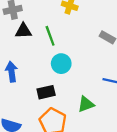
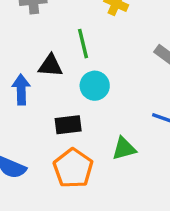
black triangle: (23, 31) -> (50, 66), moved

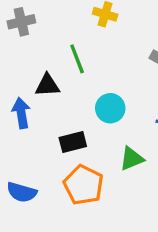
cyan circle: (95, 86) -> (110, 108), moved

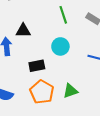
green line: (77, 59) -> (63, 15), moved
green triangle: (132, 159) -> (70, 91), moved

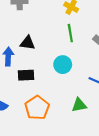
black rectangle: (37, 66) -> (26, 75), moved
green triangle: (70, 91) -> (79, 105), moved

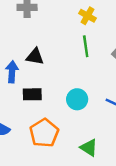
cyan circle: (63, 65) -> (77, 99), moved
green triangle: (79, 105) -> (89, 148), moved, turned 42

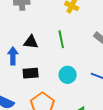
green line: (86, 46) -> (61, 39), moved

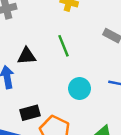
black rectangle: (31, 73) -> (30, 113), moved

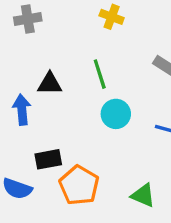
cyan circle: (79, 89) -> (116, 114), moved

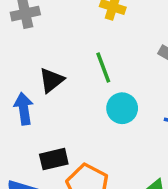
black triangle: (50, 84) -> (51, 80), turned -36

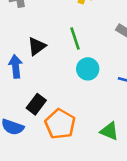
black rectangle: (54, 159) -> (36, 104), turned -42

